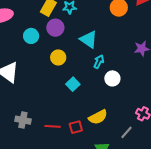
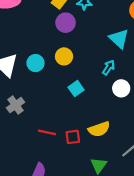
cyan circle: (31, 36) -> (35, 63), moved
cyan triangle: (89, 40) -> (119, 39), moved
gray cross: (23, 120) -> (16, 105), moved, turned 35

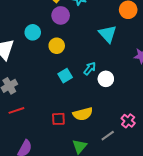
cyan circle: (35, 63) -> (33, 32), moved
cyan arrow: (109, 67) -> (90, 69), moved
red line: (47, 132) -> (16, 110), moved, turned -35

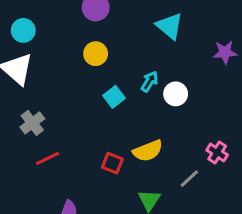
cyan circle: (33, 32) -> (23, 30), moved
red square: (58, 119) -> (112, 163), turned 32

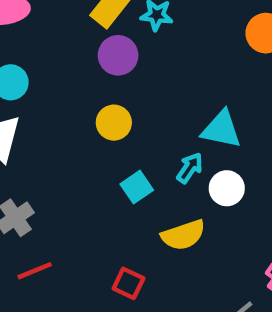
cyan triangle: (170, 26) -> (221, 129), moved, turned -32
yellow semicircle: (148, 151) -> (183, 235), moved

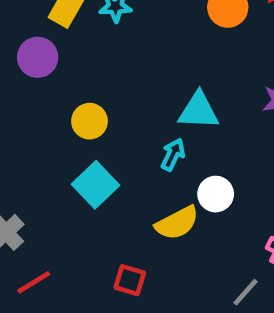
purple circle: (118, 55) -> (38, 57), moved
cyan square: (137, 187) -> (96, 185), moved, size x1.4
white circle: (227, 188) -> (216, 194), moved

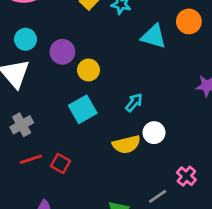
purple circle: (38, 57) -> (62, 52), moved
cyan triangle: (199, 111) -> (154, 36), moved
red square: (130, 280) -> (60, 164), moved

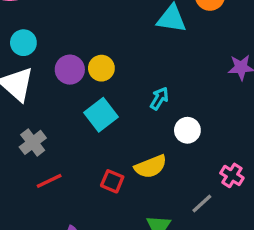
purple circle: (62, 52) -> (70, 70), moved
yellow semicircle: (126, 144) -> (151, 167), moved
red square: (60, 164) -> (112, 181), moved

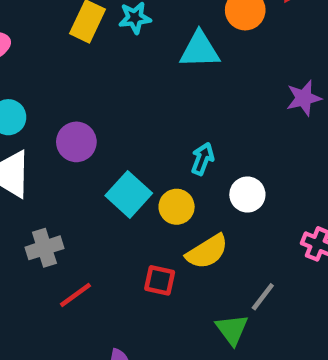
yellow circle: (101, 68) -> (177, 207), moved
gray cross: (33, 142) -> (44, 248), turned 30
gray line: (202, 203) -> (263, 297), moved

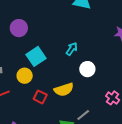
yellow circle: (177, 207) -> (25, 76), moved

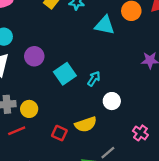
cyan square: (36, 56) -> (65, 74), moved
yellow circle: (25, 76) -> (29, 109), moved

